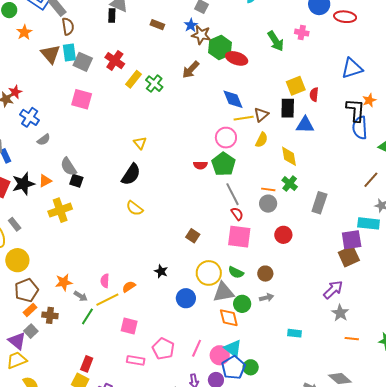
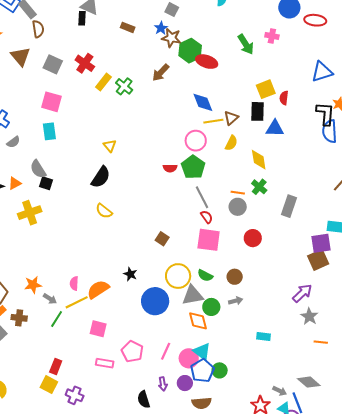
cyan rectangle: (69, 52) -> (49, 131), moved
orange semicircle: (129, 287) -> (98, 289), size x1.6
blue circle: (186, 298) -> (155, 301), size x1.4

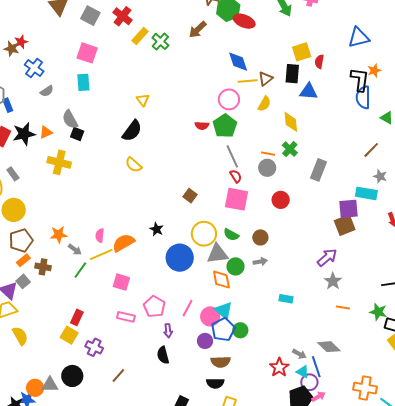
yellow cross: (30, 213) -> (59, 162), turned 30
purple arrow: (163, 384) -> (168, 331), moved

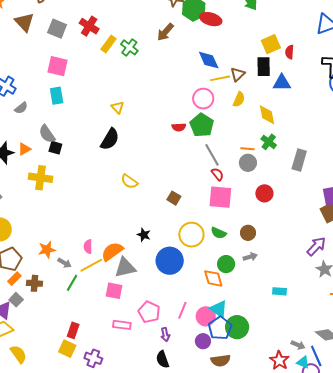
yellow semicircle: (134, 165) -> (129, 181), moved
gray triangle: (218, 254) -> (125, 267), moved
green circle: (240, 330) -> (237, 327), size x1.5

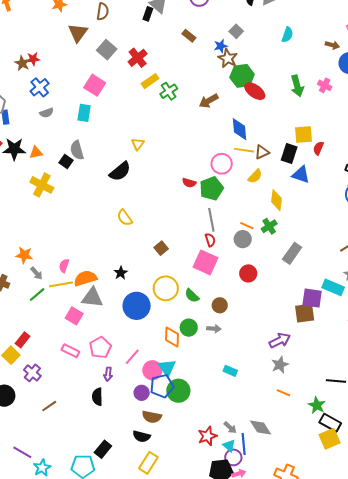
brown arrow: (165, 32) -> (209, 101), moved
gray semicircle: (47, 134) -> (77, 150), moved

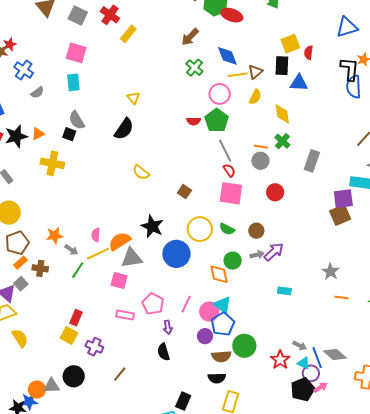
green cross: (169, 91) -> (194, 68), moved
black star: (121, 273) -> (152, 226), size x1.6
purple arrow: (280, 340) -> (274, 252), moved
green circle: (178, 391) -> (244, 346), moved
gray diamond: (261, 427) -> (335, 355), moved

